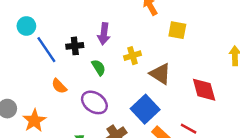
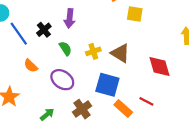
black cross: (75, 46) -> (44, 30), turned -32
yellow cross: (133, 56) -> (93, 51), moved
blue square: (145, 109) -> (107, 85), turned -30

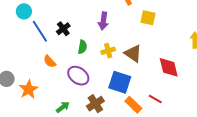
purple arrow: (70, 18) -> (103, 21), moved
green semicircle: (65, 48) -> (82, 47), turned 40

